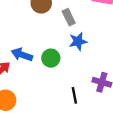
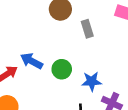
blue star: (78, 41) -> (92, 81), moved

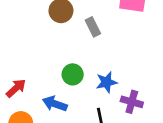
blue arrow: (32, 61) -> (55, 104), moved

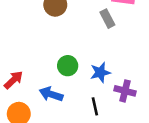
gray rectangle: (93, 27) -> (107, 19), moved

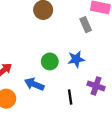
blue star: (100, 73) -> (76, 59), moved

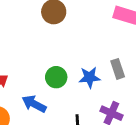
gray rectangle: (86, 25) -> (118, 69), moved

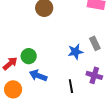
green circle: (56, 77) -> (29, 56), moved

